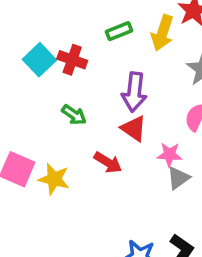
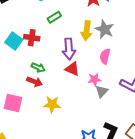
yellow arrow: (162, 33) -> (87, 31), moved
red arrow: (108, 162) -> (35, 82), moved
yellow star: (54, 179) -> (52, 104), moved

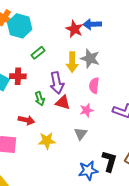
green arrow: (38, 68) -> (40, 99), moved, turned 56
gray triangle: (102, 91) -> (81, 134), moved

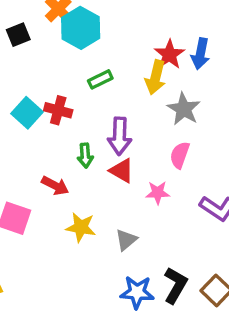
blue arrow: (92, 24) -> (200, 54), turned -90
yellow arrow: (72, 62) -> (155, 77), moved
gray triangle: (81, 134) -> (126, 240), moved

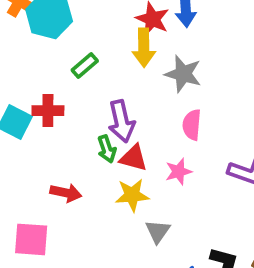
green arrow: (85, 155) -> (107, 149), moved
yellow star: (81, 227) -> (132, 195), moved

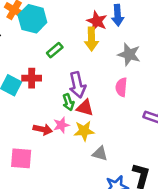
gray star: (183, 74) -> (129, 54), moved
pink star: (179, 172) -> (61, 125), moved
gray triangle: (158, 231) -> (100, 154), turned -49

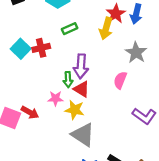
red cross: (32, 78) -> (41, 48), turned -30
red arrow: (43, 129) -> (30, 112), moved
gray triangle: (100, 154) -> (83, 135), size x1.6

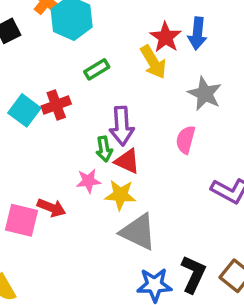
yellow arrow: (106, 28) -> (153, 62), turned -40

